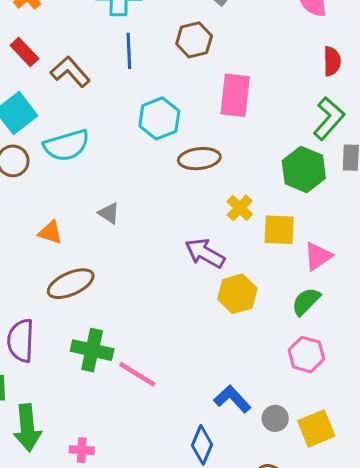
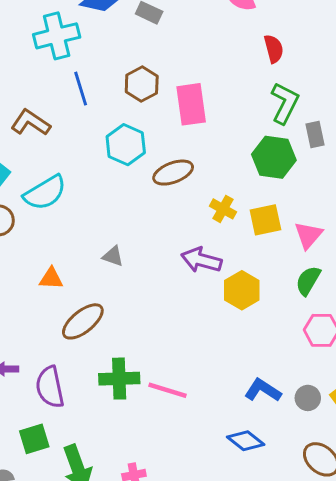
brown hexagon: (194, 40) -> (142, 84), moved
gray triangle: (109, 213) -> (113, 256), moved
blue diamond: (202, 445) -> (246, 441), turned -60

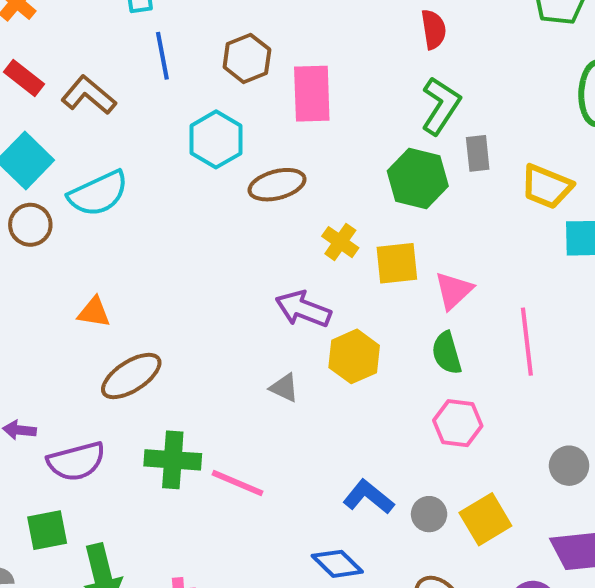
gray triangle: (113, 256) -> (284, 388), moved
green semicircle: (308, 281) -> (447, 353), turned -52
purple semicircle: (50, 387) -> (76, 461), turned -99

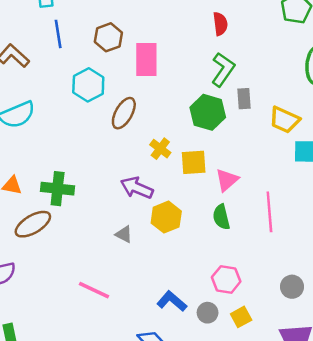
brown ellipse: (277, 185) -> (124, 113), turned -48
pink hexagon: (458, 423) -> (226, 279), moved
green cross: (173, 460) -> (58, 189), moved
yellow square: (485, 519) -> (241, 317), size x0.7

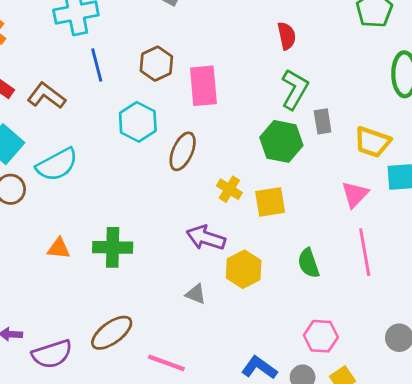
pink triangle: (227, 180) -> (355, 194), moved
brown ellipse: (33, 224) -> (112, 333), moved

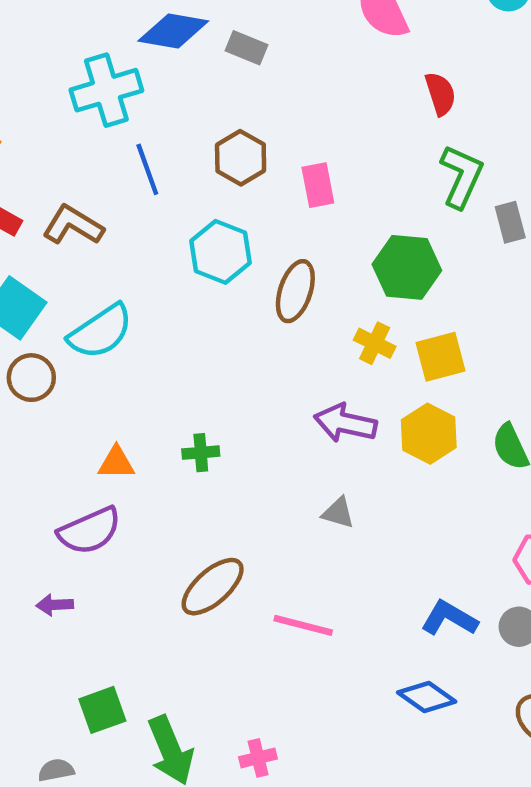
pink rectangle: (203, 86) -> (318, 185), size x0.7
green hexagon: (281, 141) -> (407, 267), moved
green cross: (113, 247) -> (201, 453), size x0.6
yellow hexagon: (244, 269) -> (429, 434), moved
purple semicircle: (52, 354) -> (90, 531), moved

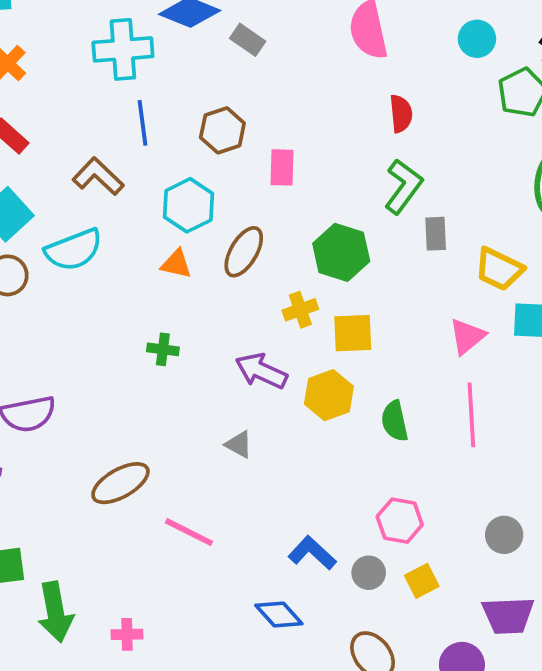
brown L-shape: (73, 225) -> (98, 176), moved
yellow cross: (375, 343) -> (300, 310), turned 32
green cross: (201, 453) -> (163, 349), moved
orange triangle: (116, 463) -> (176, 264), moved

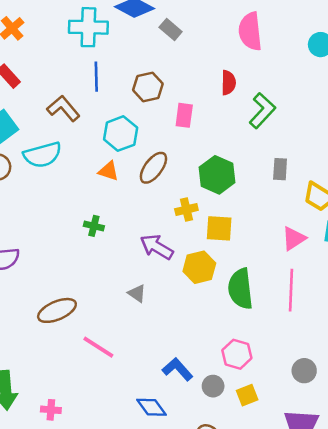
red semicircle: (401, 114) -> (228, 83), moved
green L-shape: (403, 186) -> (262, 111), moved
green semicircle: (395, 421) -> (240, 289), size x1.5

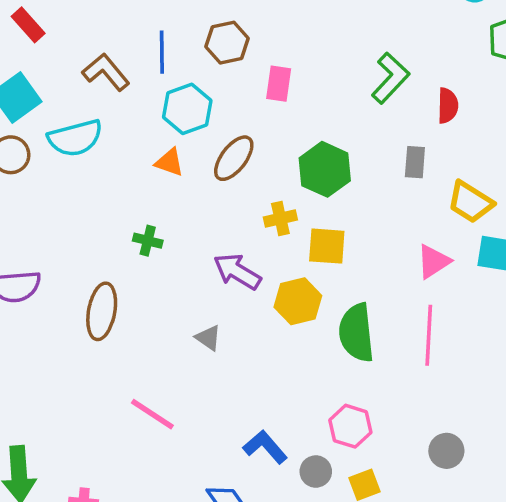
blue line: (96, 77) -> (162, 52), moved
red semicircle: (228, 83) -> (448, 106), moved
brown ellipse: (57, 310) -> (102, 311), moved, turned -57

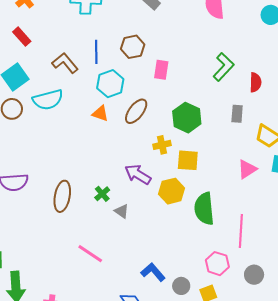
green cross: (148, 241) -> (102, 194), moved, turned 35
pink line: (429, 335) -> (241, 231), moved
pink hexagon: (350, 426) -> (217, 264), moved

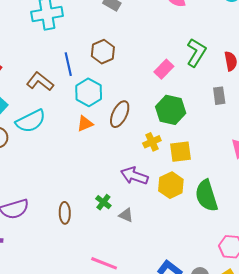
pink rectangle: (161, 70) -> (164, 69), moved, turned 48
orange triangle: (100, 113) -> (85, 124), turned -30
brown ellipse: (62, 196) -> (65, 213), size x0.7

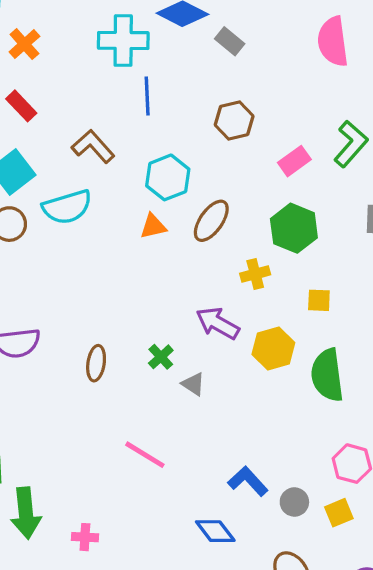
brown hexagon: (103, 52) -> (234, 120), moved
blue line: (68, 64) -> (147, 96), moved
yellow square: (180, 152) -> (319, 300), moved, size x0.7

